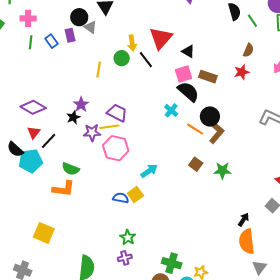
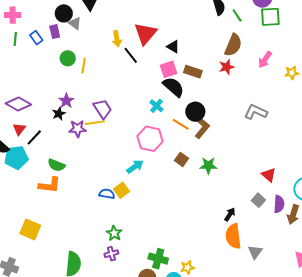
brown semicircle: (248, 50) -> (233, 45), size x1.6
green circle: (122, 58) -> (68, 58), moved
purple trapezoid: (117, 113) -> (102, 109), turned 30
pink hexagon: (116, 148) -> (150, 139), moved
gray triangle: (259, 267) -> (255, 252), moved

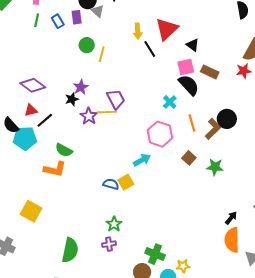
black circle: (195, 112) -> (227, 119), moved
orange line: (181, 124) -> (192, 123), turned 36
red triangle: (19, 129) -> (31, 110), turned 32
purple star: (77, 129) -> (89, 116), turned 30

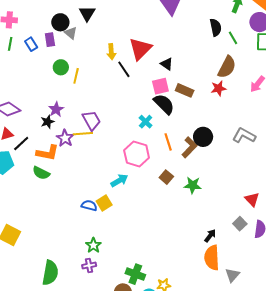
orange L-shape: (55, 169) -> (47, 153), moved

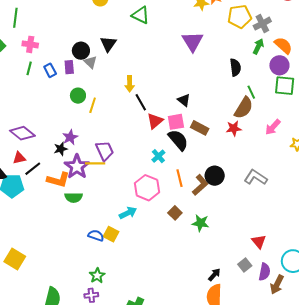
green line: (233, 38) -> (251, 92), moved
red triangle: (140, 49) -> (155, 121), moved, size x0.7
purple star: (65, 138) -> (77, 167), size x1.4
green semicircle: (41, 173) -> (74, 197), moved, turned -30
yellow square: (104, 203) -> (111, 234), turned -35

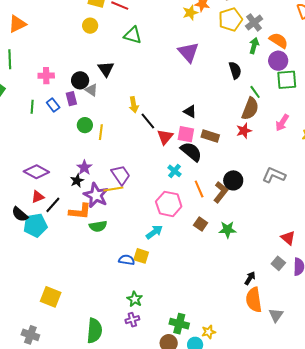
pink cross: (30, 44) -> (46, 76), moved
pink square: (176, 122) -> (186, 134), turned 30

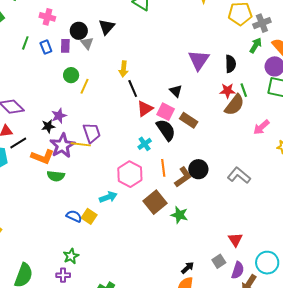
purple triangle: (188, 52) -> (199, 60), moved
red star: (244, 131) -> (227, 91), moved
brown square: (201, 224) -> (155, 202), size x1.6

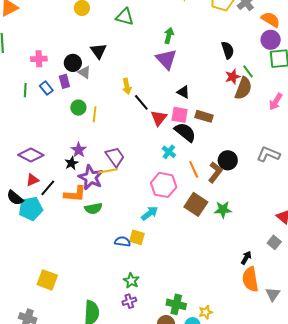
green arrow: (256, 45) -> (169, 36), moved
purple triangle: (199, 60) -> (166, 59), moved

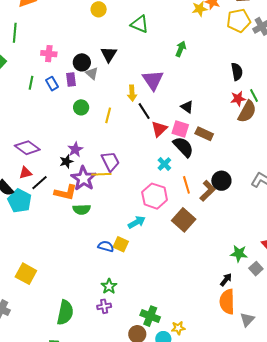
purple triangle: (166, 59) -> (153, 80), moved
yellow line: (95, 114) -> (108, 115), moved
cyan pentagon: (31, 209) -> (20, 201), turned 30
green star: (223, 210) -> (239, 254), moved

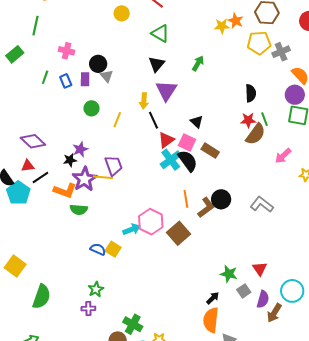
black triangle: (109, 54) -> (157, 64), moved
cyan cross: (164, 164) -> (171, 160), moved, size x1.5
pink hexagon: (155, 196) -> (151, 222), moved
green semicircle: (65, 313) -> (42, 297), moved

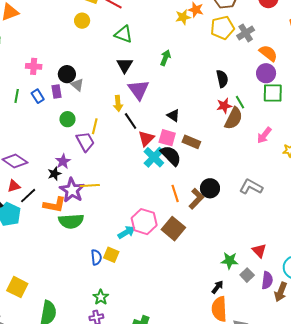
purple trapezoid: (113, 166) -> (85, 142), moved
green semicircle: (79, 210) -> (71, 221), size x1.4
blue semicircle: (98, 249) -> (96, 257), turned 70

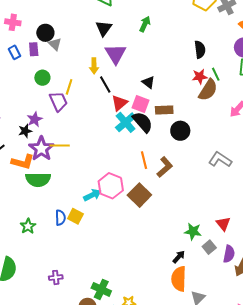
brown rectangle: (191, 142) -> (164, 110), turned -30
black circle: (210, 188) -> (180, 131), moved
green star: (101, 297) -> (28, 226), moved

